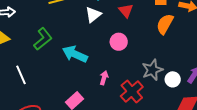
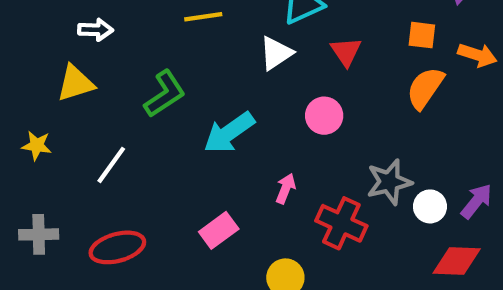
cyan arrow: (75, 54) -> (229, 133), turned -65
white line: (21, 75) -> (111, 165), turned 54
red cross: (132, 91) -> (341, 223), turned -30

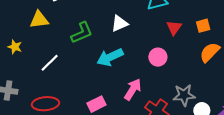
orange square: (422, 35) -> (203, 26), moved, turned -32
white triangle: (276, 53) -> (119, 24), moved
pink arrow: (286, 189) -> (133, 89), size x1.5

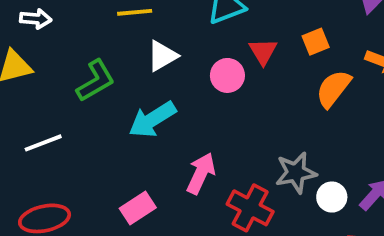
pink circle: (158, 57) -> (227, 75), moved
white line: (50, 63) -> (43, 143), turned 30

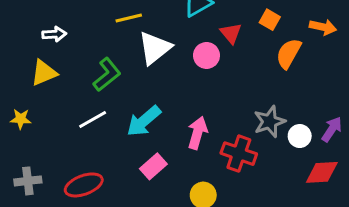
orange square: (316, 42) -> (270, 20), turned -30
white triangle: (162, 56) -> (155, 48), size x1.4
cyan arrow: (152, 119) -> (144, 121), moved
white line: (43, 143) -> (93, 120), moved

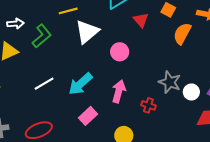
pink circle: (206, 55) -> (120, 52), moved
green L-shape: (107, 74) -> (42, 36), moved
gray star: (270, 122) -> (170, 82), turned -30
red cross: (239, 154) -> (148, 105), size x0.6

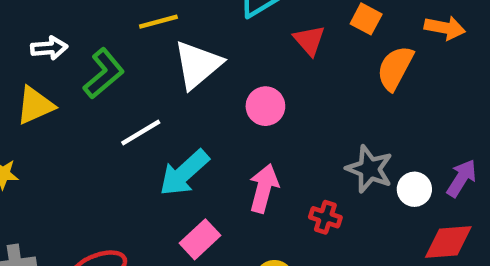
white line: (44, 84) -> (141, 133), moved

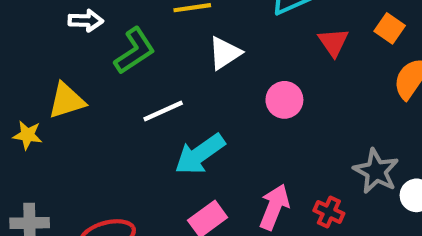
white triangle: (198, 65) -> (225, 53), size x0.7
yellow triangle: (35, 105) -> (67, 101), moved
pink arrow: (264, 188) -> (274, 207), moved

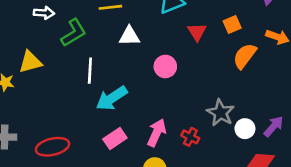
orange square: (390, 28) -> (232, 25), turned 30
white triangle: (225, 53) -> (129, 36), turned 30
white line: (163, 111) -> (90, 71), turned -65

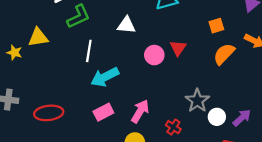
red triangle: (197, 32) -> (178, 48), moved
red cross: (190, 137) -> (173, 127), moved

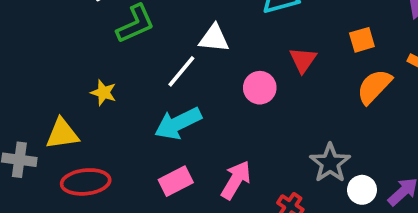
yellow triangle: (38, 37) -> (62, 134), moved
red triangle: (178, 48) -> (303, 60), moved
white line: (89, 51) -> (181, 71), moved, turned 30
yellow star: (14, 53) -> (104, 93), moved

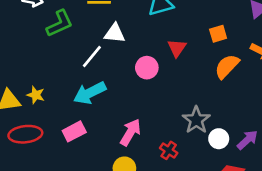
yellow star: (104, 93) -> (36, 95), moved
pink rectangle: (176, 181) -> (74, 131), moved

